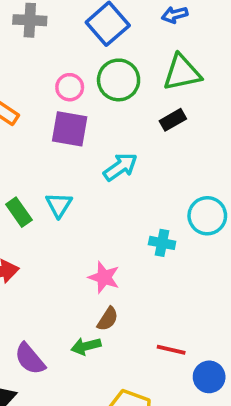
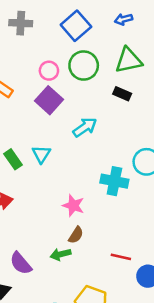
black rectangle: (173, 120) -> (122, 94), turned 54
purple square: (70, 129) -> (49, 100), turned 32
cyan cross: (162, 243) -> (114, 181), size x1.5

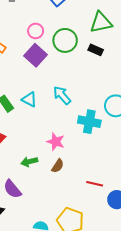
green circle: (84, 66) -> (65, 40), moved
cyan arrow: (85, 127) -> (62, 95), moved, turned -96
cyan triangle: (41, 154) -> (29, 99), turned -35
green arrow: (61, 254) -> (29, 162), moved

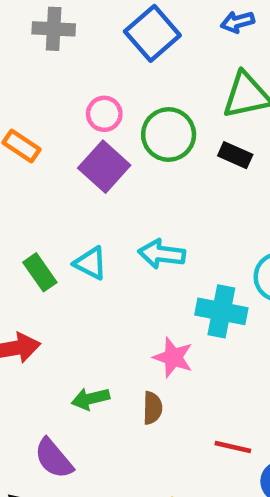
cyan arrow: (62, 95) -> (162, 254), turned -42
pink star: (56, 142) -> (173, 357), moved
brown semicircle: (58, 166) -> (152, 408), turned -32

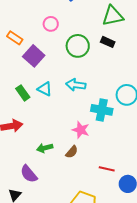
green circle: (169, 134) -> (78, 46), moved
purple square: (104, 167) -> (34, 56), moved
brown semicircle: (152, 408) -> (72, 152), turned 40

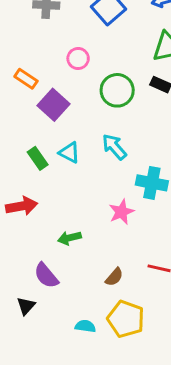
cyan arrow: (76, 85) -> (114, 147), turned 42
pink star: (81, 130) -> (121, 212), turned 30
brown semicircle: (72, 152) -> (114, 277), moved

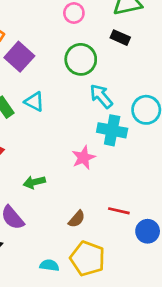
pink circle: (78, 59) -> (74, 13), moved
green circle: (117, 90) -> (81, 59), moved
cyan arrow: (114, 147) -> (101, 96), moved

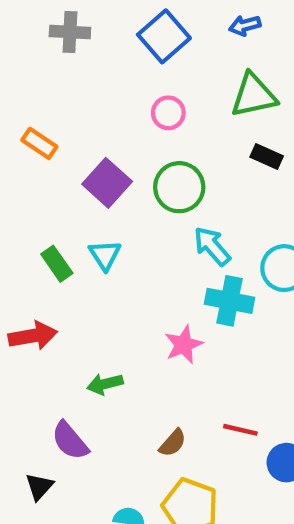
black rectangle: (120, 38) -> (267, 157), moved
purple square: (19, 57) -> (107, 183), moved
cyan triangle: (34, 102) -> (105, 255), turned 30

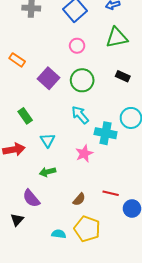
black rectangle: (267, 157) -> (123, 76), moved
cyan arrow: (212, 246) -> (80, 115), moved
cyan triangle: (105, 255) -> (48, 140), moved

